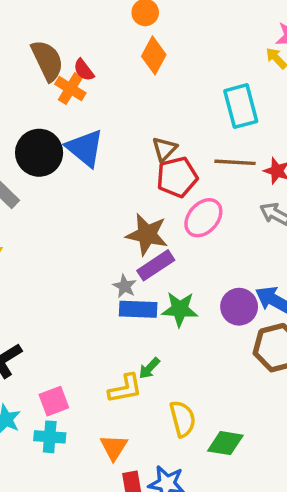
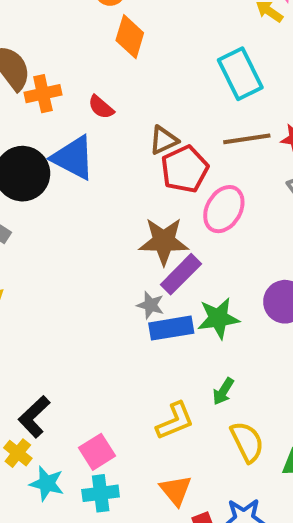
red semicircle: (84, 70) -> (101, 107), moved
orange cross: (70, 89) -> (43, 94), turned -32
brown triangle: (164, 149) -> (164, 140), turned 32
green arrow: (149, 368) -> (223, 391), moved

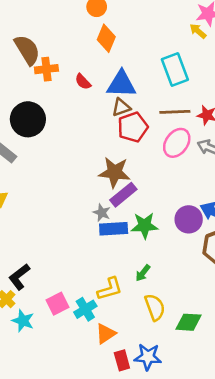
blue triangle: (73, 158) -> (121, 84), moved, turned -32
pink ellipse: (224, 209) -> (177, 143), moved
orange triangle: (176, 490) -> (106, 334), turned 30
cyan cross: (101, 493) -> (85, 309), moved, turned -30

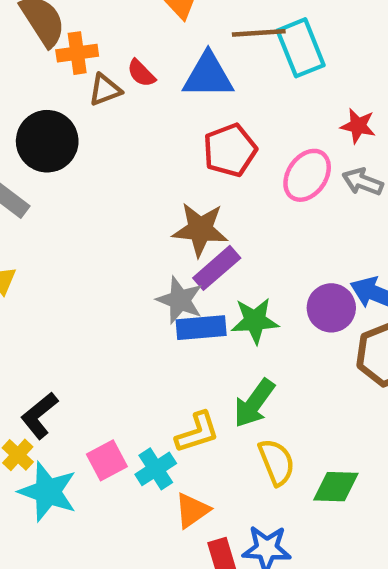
brown triangle: (121, 107) -> (105, 90), moved
brown line: (175, 112) -> (259, 33), moved
gray star: (102, 213) -> (180, 300), size x1.5
green arrow: (143, 273) -> (254, 403), size x1.6
cyan star: (23, 321) -> (48, 492), size x1.5

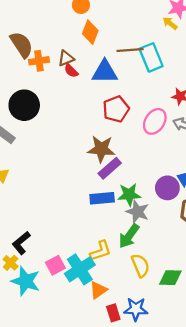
brown triangle: (105, 90) -> (66, 58), moved
gray star: (180, 300) -> (138, 212), moved
cyan cross: (156, 469) -> (80, 269), size x1.5

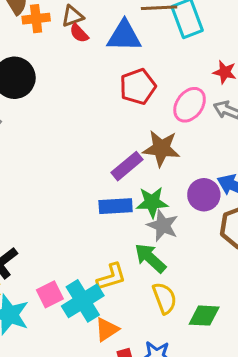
brown star: (101, 149) -> (161, 148), moved
green arrow: (129, 236) -> (150, 258), turned 95

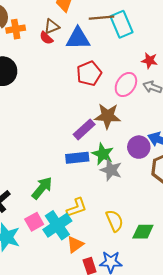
brown triangle: (72, 16) -> (52, 26), moved
green star: (152, 202) -> (103, 154), turned 30
green arrow: (150, 258) -> (42, 188), moved, turned 90

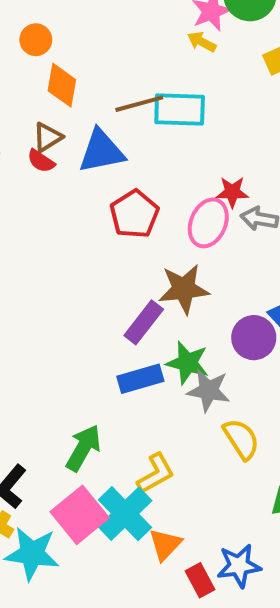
cyan rectangle: (121, 24) -> (180, 110), turned -55
red star: (150, 61) -> (232, 192), moved
yellow semicircle: (115, 221) -> (241, 439), moved
pink square: (34, 222) -> (80, 515), size x1.5

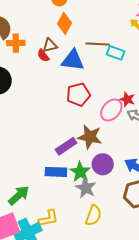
cyan rectangle: (180, 110) -> (115, 53), size x0.7
purple circle: (254, 338) -> (103, 164), moved
yellow semicircle: (241, 439) -> (93, 215), turned 35

